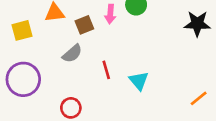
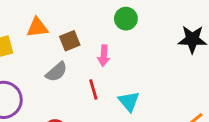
pink arrow: (110, 14) -> (104, 56), moved

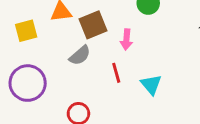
brown square: (70, 41) -> (93, 25), size x1.4

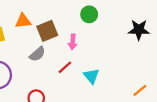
red line: (116, 73) -> (65, 67), turned 64

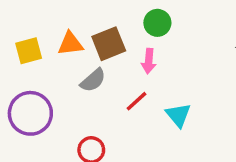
green circle: (89, 14) -> (157, 23), moved
orange triangle: (23, 21) -> (70, 44), moved

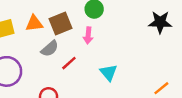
red line: (137, 101) -> (69, 63), moved

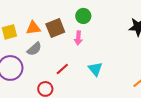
gray semicircle: (50, 49) -> (34, 49), moved
red line: (69, 63) -> (62, 69), moved

